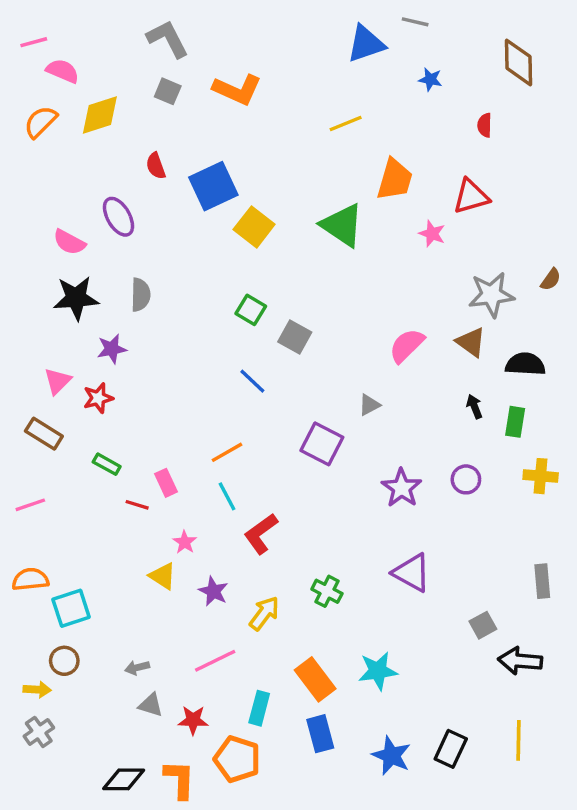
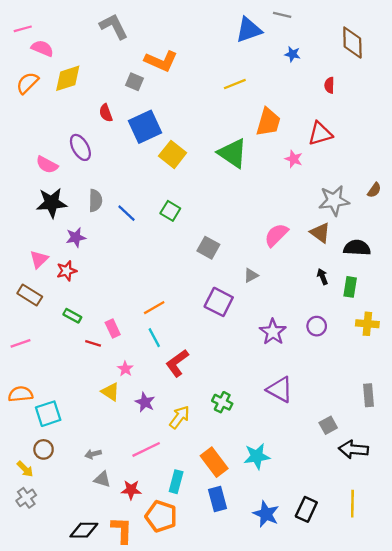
gray square: (168, 91) -> (135, 82), moved
gray square: (295, 337) -> (208, 248), moved
blue line: (252, 381) -> (127, 213), moved
yellow arrow: (37, 690) -> (25, 469), turned 42

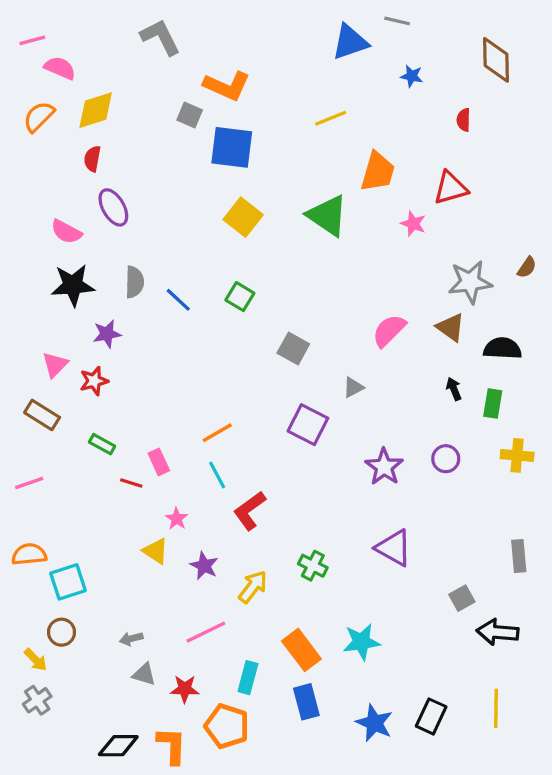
red semicircle: (106, 113) -> (92, 159), moved, turned 30
blue square: (145, 127) -> (232, 147), moved, turned 32

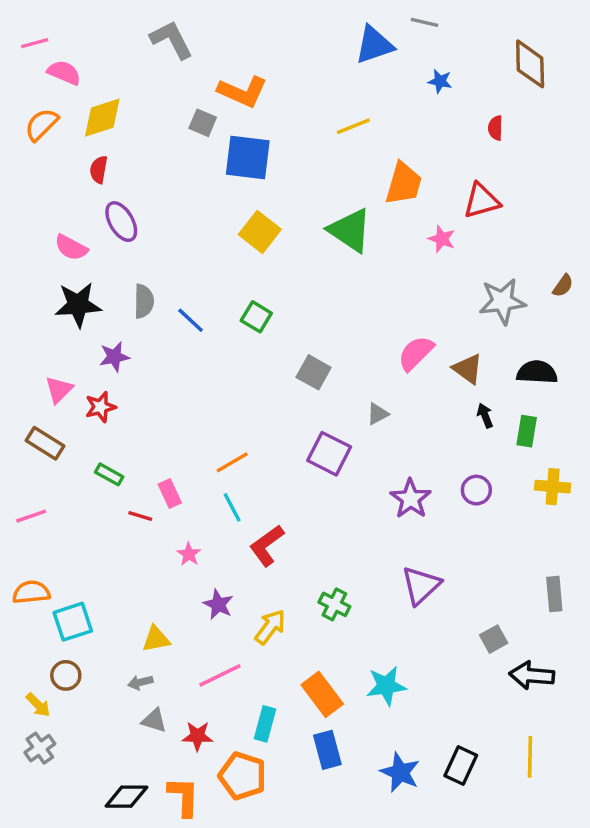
brown triangle: (451, 327) -> (468, 369), moved
purple triangle: (394, 548) -> (421, 585), turned 48
yellow triangle: (156, 551) -> (156, 639), moved, turned -44

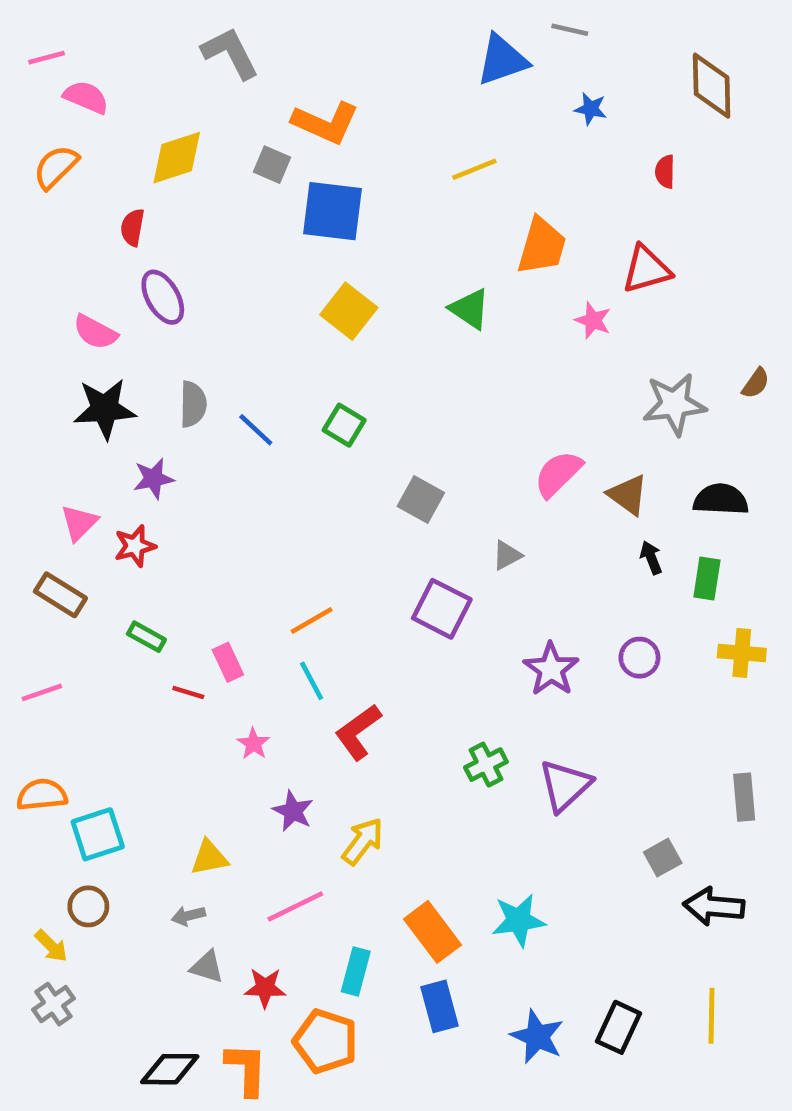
yellow diamond: (102, 118) -> (177, 158), moved
green triangle: (350, 230) -> (470, 309), size x0.7
green cross: (334, 604) -> (486, 765), moved, turned 36

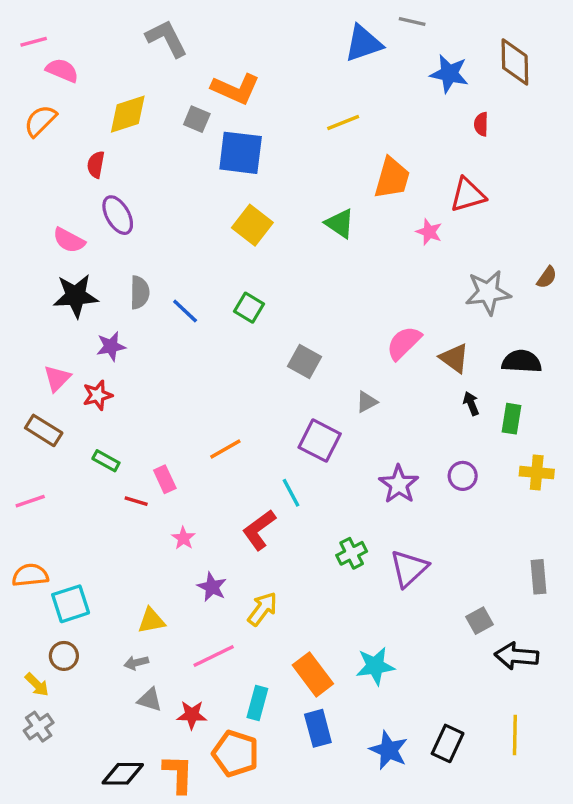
blue star: (591, 109) -> (449, 74), moved, size x1.6
cyan line: (312, 681) -> (291, 493), moved

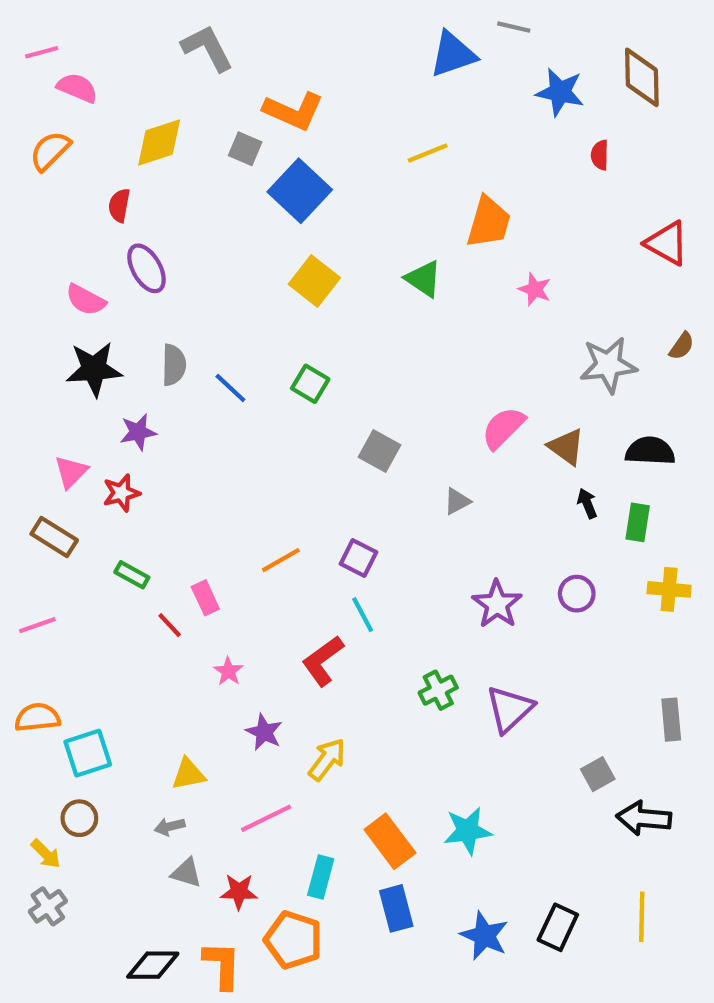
blue square: (241, 153) -> (300, 191), turned 36
red triangle: (468, 195) -> (667, 243), moved, turned 45
purple square: (320, 441) -> (358, 558), moved, size x0.7
red line: (136, 501) -> (170, 625), turned 30

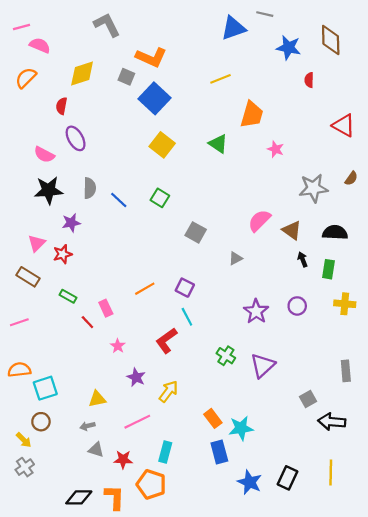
green cross: (438, 690) -> (226, 356), turned -30
orange rectangle: (390, 841) -> (213, 418), moved, size x0.7
blue rectangle: (396, 908) -> (219, 452), moved

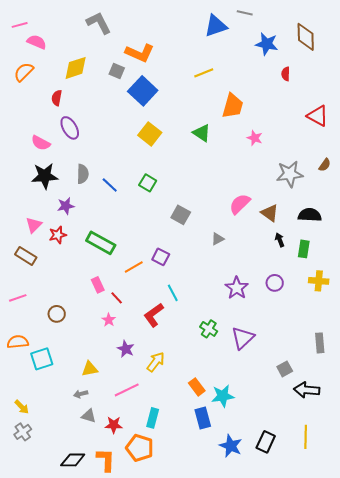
purple square: (185, 288) -> (161, 257), moved
green rectangle: (68, 296) -> (101, 243), moved, size x1.8
red line: (87, 322) -> (117, 298), moved
brown circle: (41, 422) -> (57, 314), moved

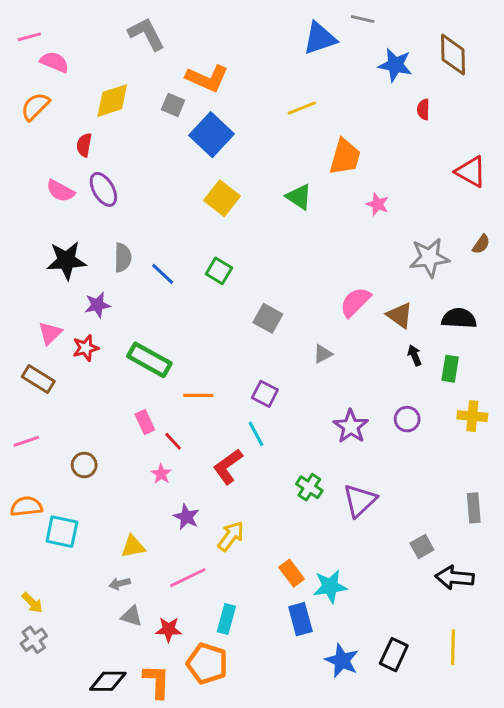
pink semicircle: (41, 143) -> (60, 191), moved
purple square: (161, 257) -> (265, 394), moved
orange line: (134, 267) -> (198, 395), turned 30
cyan square: (42, 359) -> (62, 532), turned 30

